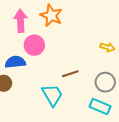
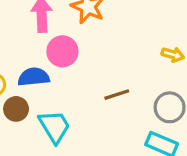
cyan trapezoid: (52, 95) -> (54, 127), moved

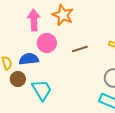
brown line: (117, 95) -> (80, 49), moved

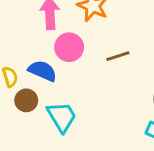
blue semicircle: (29, 59) -> (42, 71), turned 30

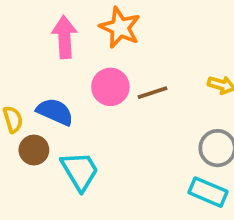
pink circle: (69, 47) -> (110, 87), moved

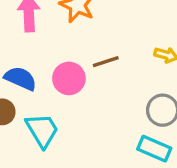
pink circle: (110, 87) -> (69, 78), moved

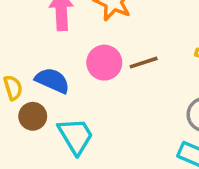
pink circle: (69, 78) -> (104, 63), moved

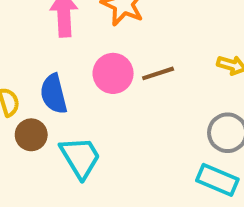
blue semicircle: (52, 80) -> (54, 94), turned -128

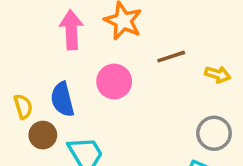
brown line: (158, 73) -> (171, 57), moved

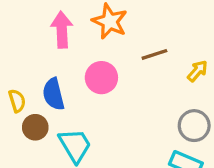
yellow arrow: (218, 74) -> (197, 71), turned -65

